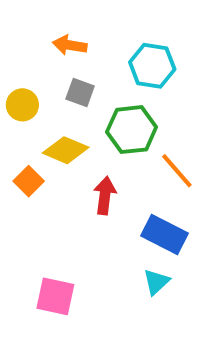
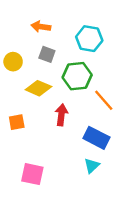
orange square: (29, 181) -> (17, 122), moved, turned 35

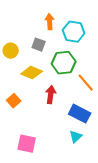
orange arrow: (41, 27) -> (50, 22), moved, turned 77
orange square: (17, 122) -> (14, 101), turned -32

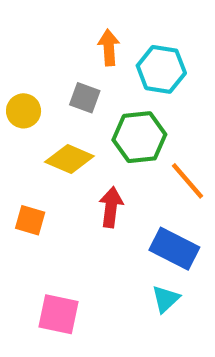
orange square: (14, 101) -> (30, 220), turned -32

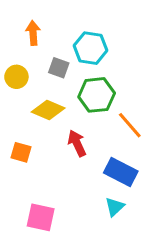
orange arrow: (109, 48) -> (33, 33), moved
cyan hexagon: (161, 69) -> (91, 48), moved
red arrow: (111, 207) -> (77, 143), turned -32

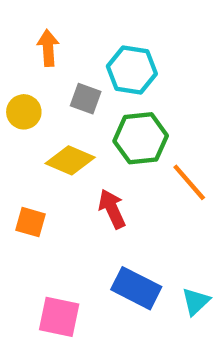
blue rectangle: (121, 172) -> (136, 288), moved
cyan triangle: (115, 207) -> (196, 301), moved

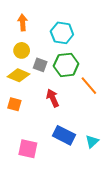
gray square: (86, 99) -> (40, 65), moved
yellow circle: (24, 112) -> (22, 50), moved
yellow diamond: (70, 160) -> (19, 75), moved

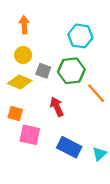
cyan hexagon: (62, 33) -> (80, 36), moved
pink square: (28, 149) -> (30, 135), moved

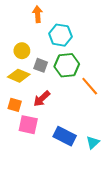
orange arrow: (24, 25) -> (38, 14), moved
cyan hexagon: (80, 36) -> (60, 35), moved
red arrow: (57, 107) -> (42, 99), moved, turned -108

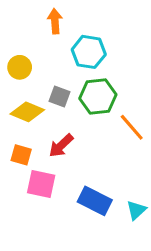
yellow circle: (22, 51) -> (20, 67), moved

